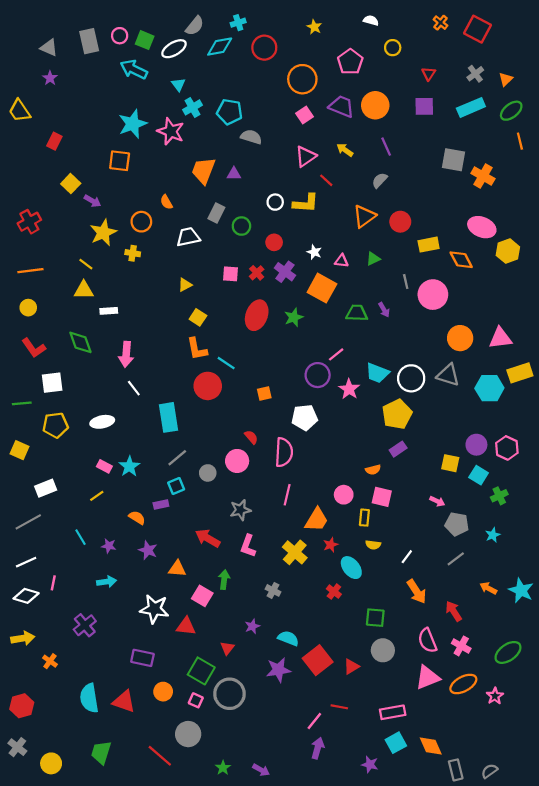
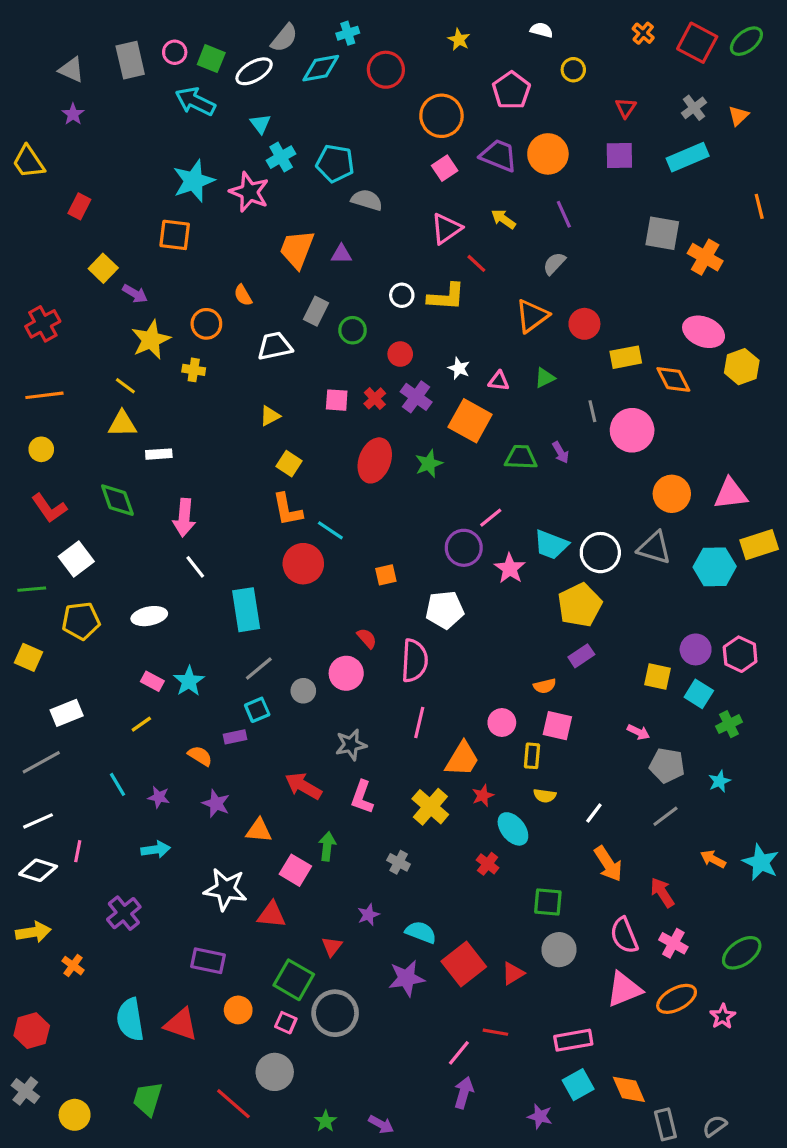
green ellipse: (511, 111) -> (746, 41), moved
white square: (52, 383) -> (76, 559), turned -30

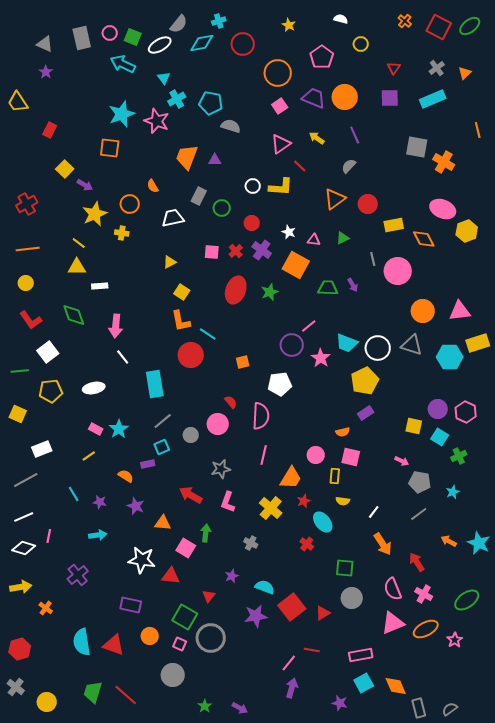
red line: (233, 1104) -> (126, 695), moved

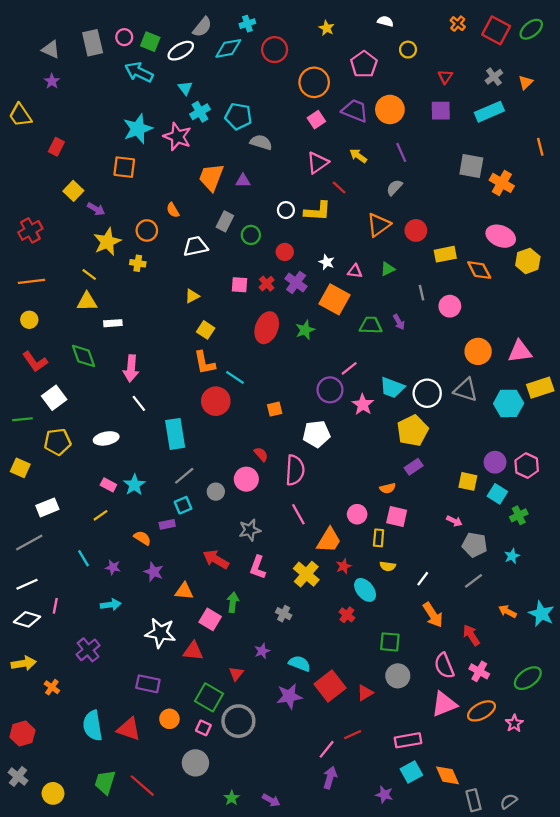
pink circle: (398, 271) -> (450, 306), size x0.7
pink line: (264, 455) -> (298, 514), turned -42
red line: (312, 650) -> (353, 735), turned -35

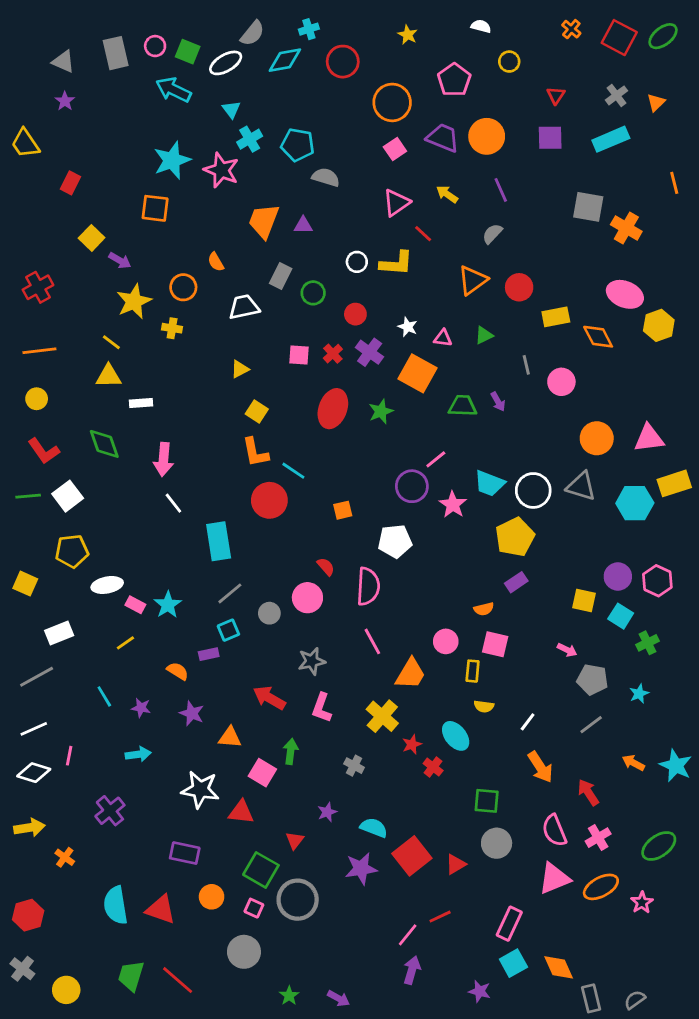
green line: (22, 419) -> (28, 496), moved
white ellipse: (106, 438) -> (107, 585), moved
red star: (344, 566) -> (412, 744), moved
pink cross: (479, 671) -> (598, 838), turned 30
pink rectangle: (408, 740) -> (509, 924), turned -55

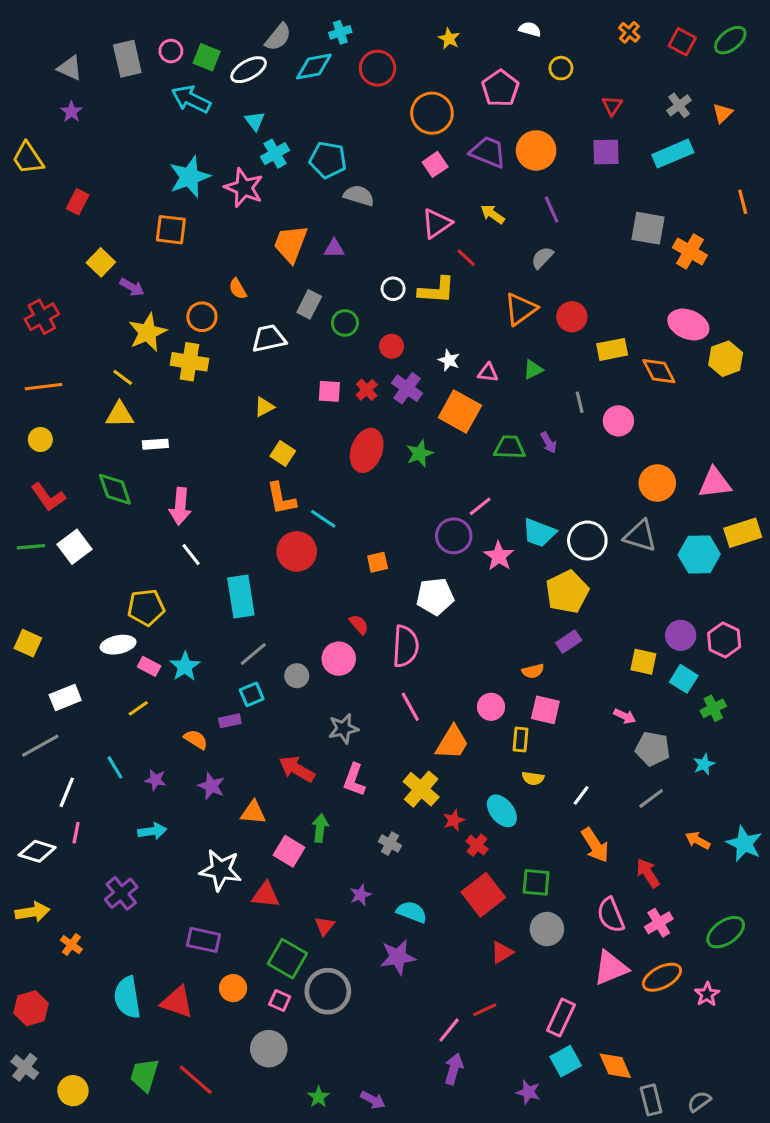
red square: (619, 38) -> (682, 42), size x0.7
yellow cross: (172, 328) -> (190, 362), size x1.6
yellow pentagon: (72, 551) -> (146, 607), moved
white line: (34, 729) -> (67, 792), moved, turned -44
red square: (412, 856) -> (483, 895), moved

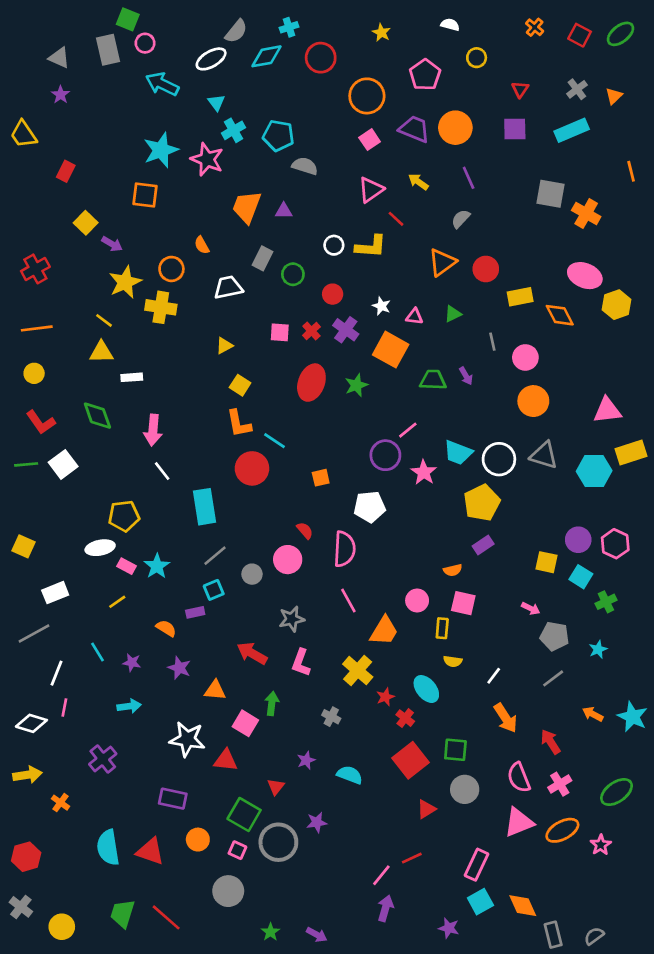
green square: (207, 57) -> (128, 19), moved
orange circle: (657, 483) -> (533, 401), moved
purple star: (398, 957) -> (317, 822), moved, size x0.7

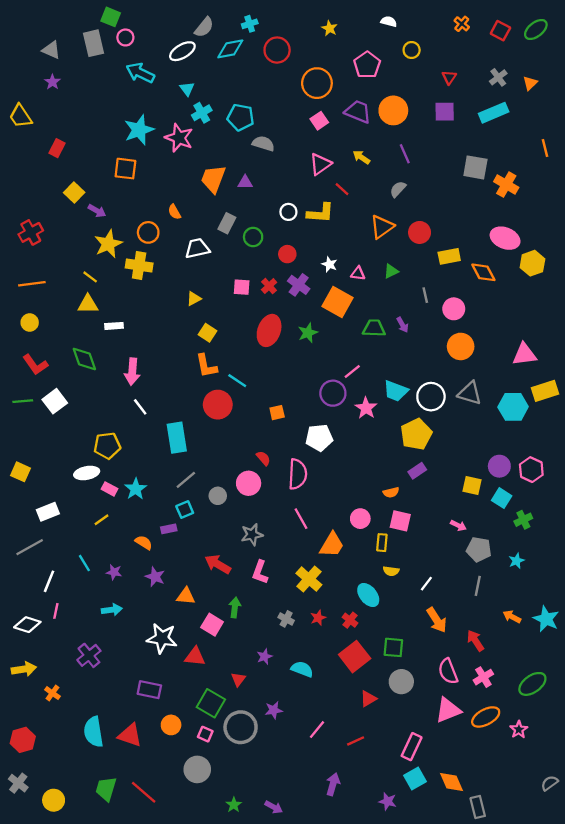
gray line: (553, 678) -> (478, 586), turned -42
red star: (385, 697) -> (318, 618), moved
pink line: (381, 875) -> (317, 730), moved
gray semicircle: (594, 936) -> (550, 783), moved

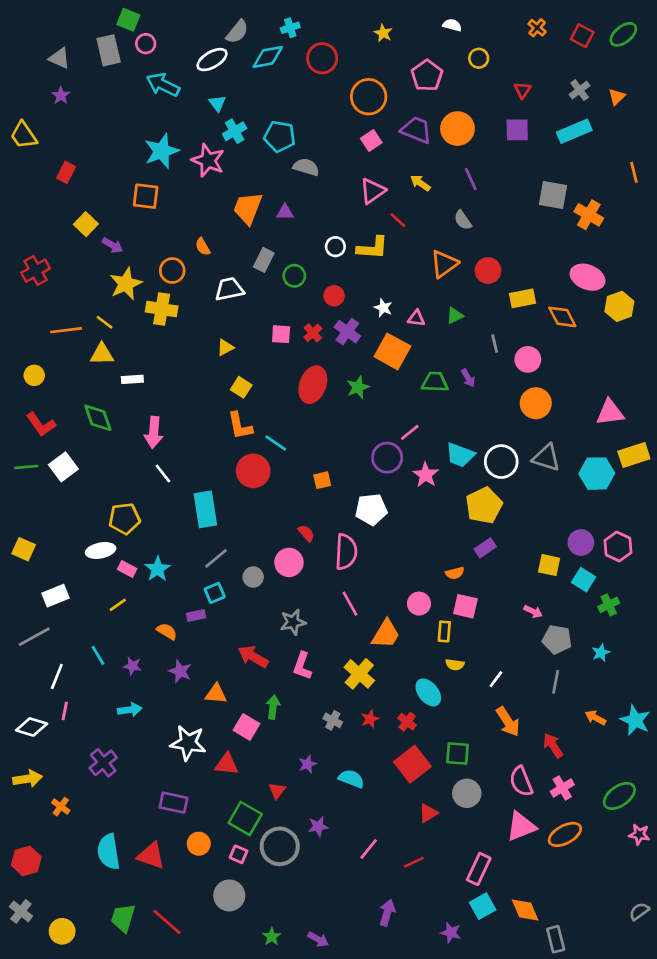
gray semicircle: (398, 189) -> (463, 220), turned -78
orange line: (32, 284) -> (66, 330), moved
pink star: (519, 730) -> (639, 834), moved, turned -30

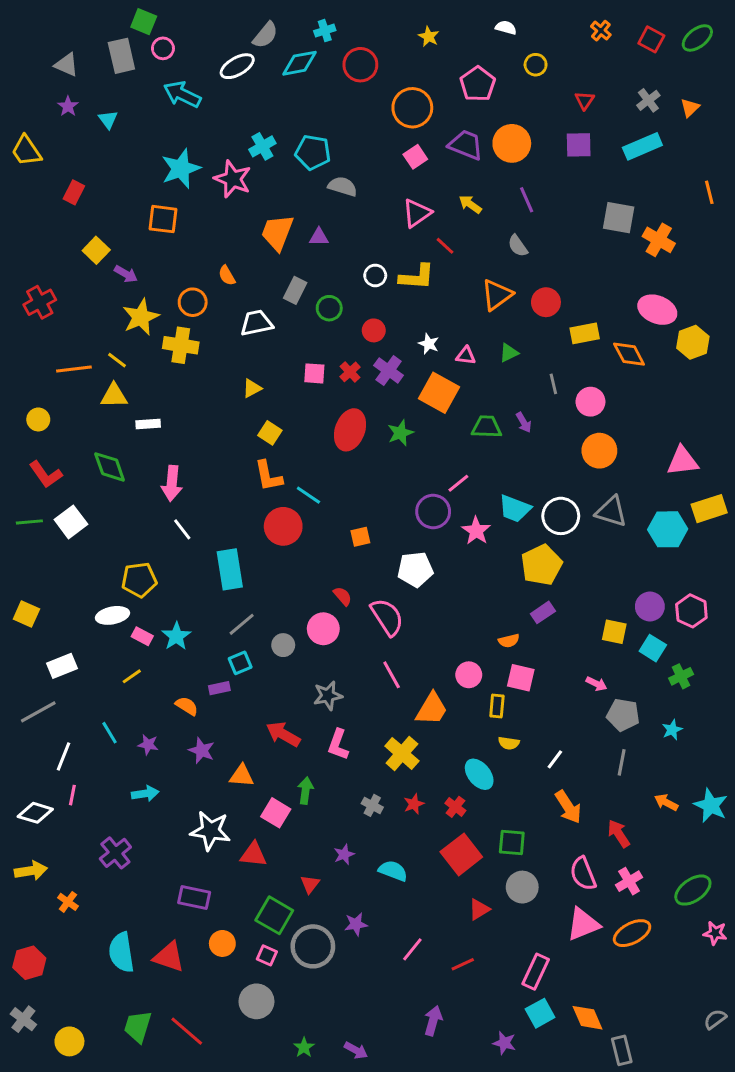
cyan triangle: (217, 103) -> (108, 120), moved
pink semicircle: (346, 552) -> (387, 617), turned -36

